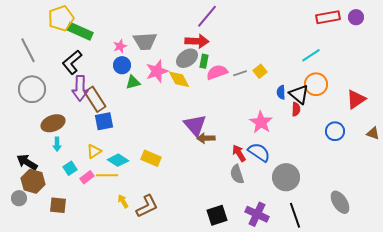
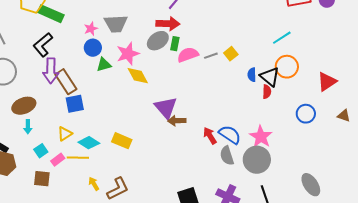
yellow diamond: (179, 79) -> (138, 76), moved
pink star: (261, 122) -> (261, 137), moved
gray semicircle: (237, 174) -> (227, 156), moved
brown square: (58, 205) -> (42, 179), moved

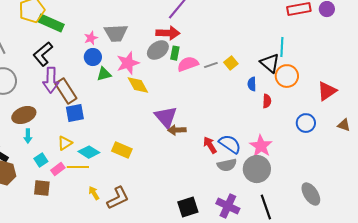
cyan line: (282, 38) -> (282, 47), turned -54
black triangle: (270, 77) -> (270, 63), moved
gray semicircle: (227, 156) -> (227, 165), turned -84

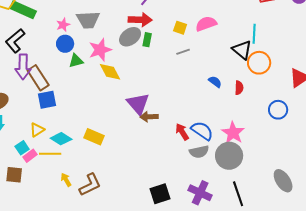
yellow square: (231, 63) -> (180, 28), moved, turned -32
pink semicircle: (188, 64) -> (206, 24), moved
blue semicircle: (252, 84) -> (215, 82), moved, turned 128
cyan square: (41, 160) -> (22, 148), moved

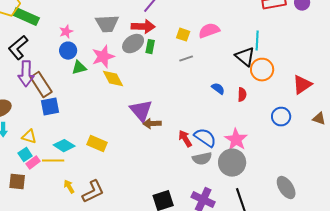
gray trapezoid: (88, 20) -> (107, 24), moved
yellow triangle: (37, 130) -> (29, 137), moved, turned 49

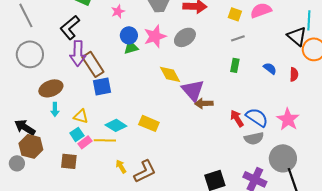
gray ellipse: (133, 44) -> (185, 37), moved
green rectangle: (150, 47) -> (235, 65), moved
blue circle: (68, 51) -> (129, 35), moved
yellow diamond: (113, 79) -> (170, 74), moved
gray circle: (232, 163) -> (283, 158), moved

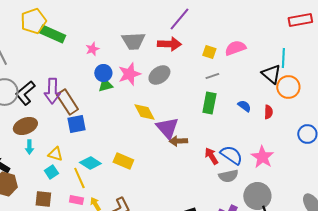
black L-shape: (70, 27) -> (25, 93), moved
green rectangle: (235, 65) -> (209, 103), size x1.5
yellow line: (105, 140) -> (79, 178), turned 65
pink rectangle: (85, 142) -> (76, 200), moved, turned 48

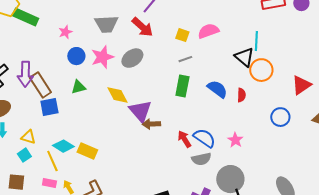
red arrow: (169, 44) -> (142, 27), turned 40
green triangle: (105, 85) -> (78, 87), moved
blue semicircle: (244, 106) -> (217, 89), size x1.5
pink star: (262, 157) -> (235, 140), size x0.7
yellow rectangle: (123, 161) -> (87, 151), moved

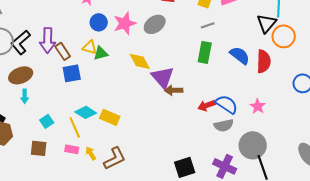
black triangle: (244, 57) -> (267, 23), turned 30
brown rectangle: (40, 85) -> (63, 51), size x0.7
red semicircle: (241, 95) -> (264, 61), size x1.6
yellow triangle: (28, 137) -> (90, 47), moved
red arrow: (184, 139) -> (207, 105), turned -78

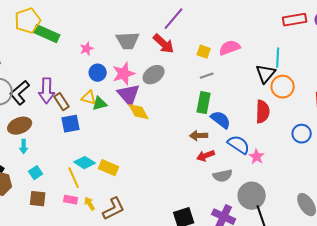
blue semicircle: (240, 55) -> (221, 120), moved
purple triangle: (163, 77) -> (129, 95), moved
brown arrow: (174, 90) -> (199, 136), moved
blue semicircle: (227, 104) -> (239, 145), moved
cyan square: (47, 121) -> (36, 173), moved

